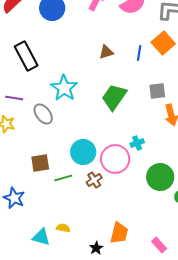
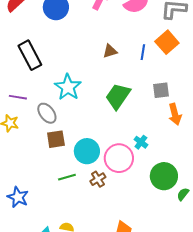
cyan cross: (137, 143) -> (141, 142), turned -32
brown square: (40, 163) -> (56, 139), moved

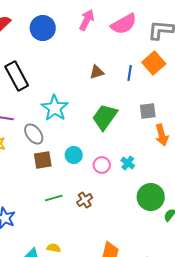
cyan circle: (87, 151) -> (74, 155), moved, size x0.7
pink circle: (119, 158) -> (102, 165), moved, size x0.6

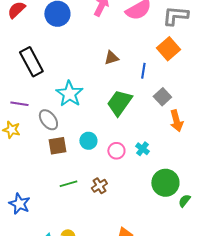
blue line: (130, 73) -> (143, 71), moved
gray square: (148, 111) -> (162, 97), turned -36

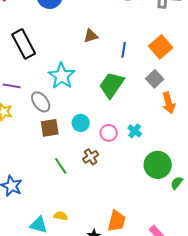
orange square: (168, 49) -> (161, 47), moved
brown triangle: (111, 58) -> (91, 36), moved
blue line: (143, 71) -> (124, 50), moved
green line: (68, 184) -> (61, 166), turned 72
brown cross: (99, 186) -> (91, 157), moved

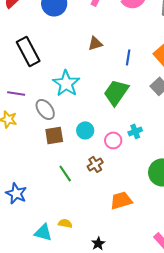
cyan cross: (135, 131) -> (135, 131), moved, turned 32
orange trapezoid: (117, 221) -> (121, 200), moved, turned -120

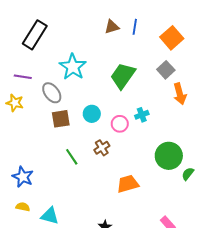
brown triangle: (95, 43) -> (112, 27), moved
black rectangle: (28, 51) -> (35, 35), turned 60
blue line: (128, 57) -> (135, 27), moved
yellow semicircle: (65, 223) -> (23, 207), moved

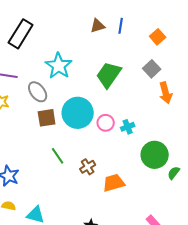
orange square: (172, 38) -> (158, 37), size x0.7
cyan circle: (92, 114) -> (78, 113), size x1.8
cyan cross: (142, 115) -> (128, 127), moved
brown cross: (102, 148) -> (88, 167), moved

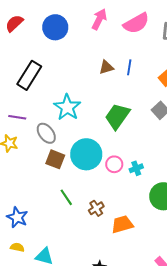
brown square: (47, 118) -> (55, 159), turned 30

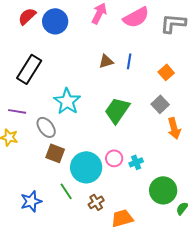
red semicircle: (14, 23) -> (27, 16), moved
cyan circle: (86, 154) -> (86, 167), moved
blue star: (17, 217) -> (31, 201), moved, turned 30

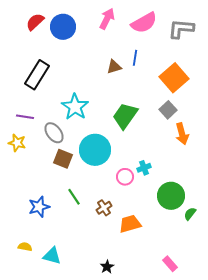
blue line: (129, 61) -> (135, 58), moved
orange square: (166, 72) -> (174, 78), size x1.8
pink circle: (114, 158) -> (125, 177), moved
cyan circle: (86, 167) -> (95, 150), moved

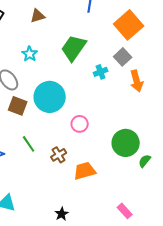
brown triangle: (114, 67) -> (38, 16), moved
cyan star: (75, 107) -> (30, 54), size x0.6
green trapezoid: (125, 116) -> (74, 48), moved
cyan cross: (144, 168) -> (101, 72), moved

